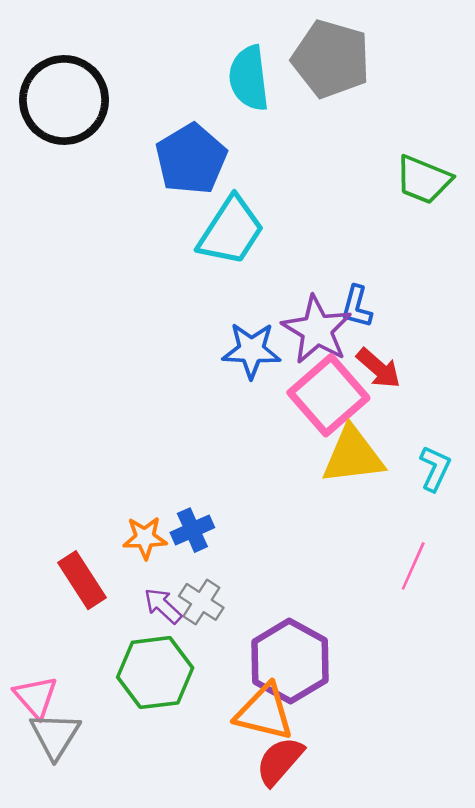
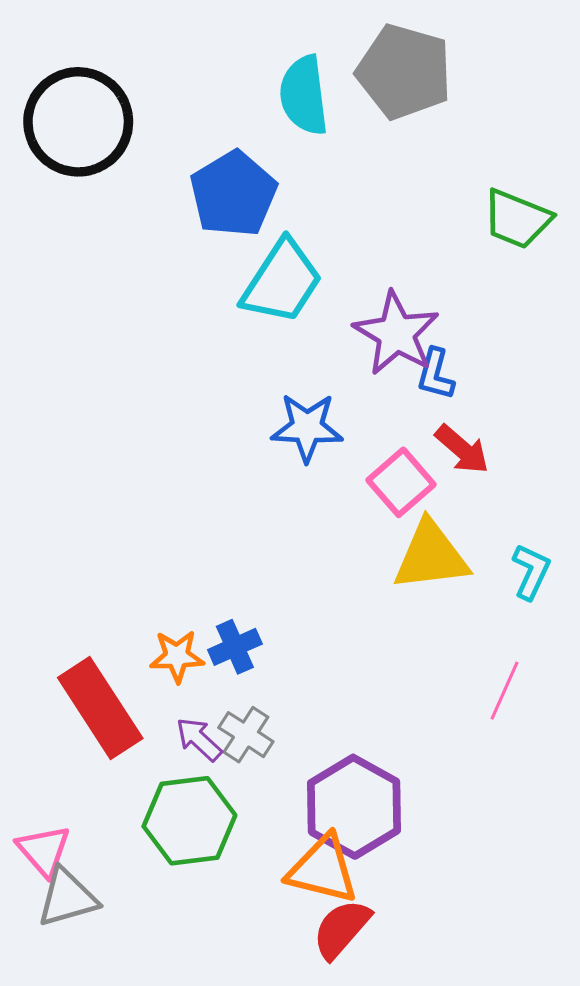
purple star: (317, 330) -> (396, 333), moved
pink square: (328, 395) -> (401, 482), size x0.7
red rectangle: (82, 580) -> (100, 708), size x1.4
gray triangle: (55, 735) -> (67, 898), turned 42

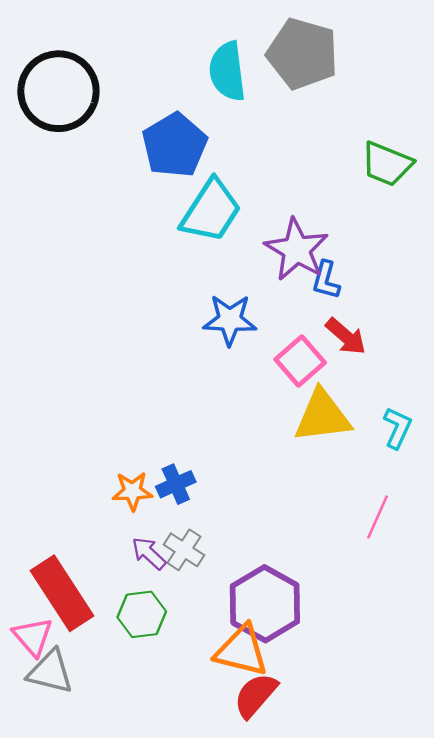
red rectangle: (100, 708) -> (62, 593), moved
green hexagon: (189, 821) -> (142, 614), size x0.7
gray triangle: (67, 898) -> (50, 672), turned 30

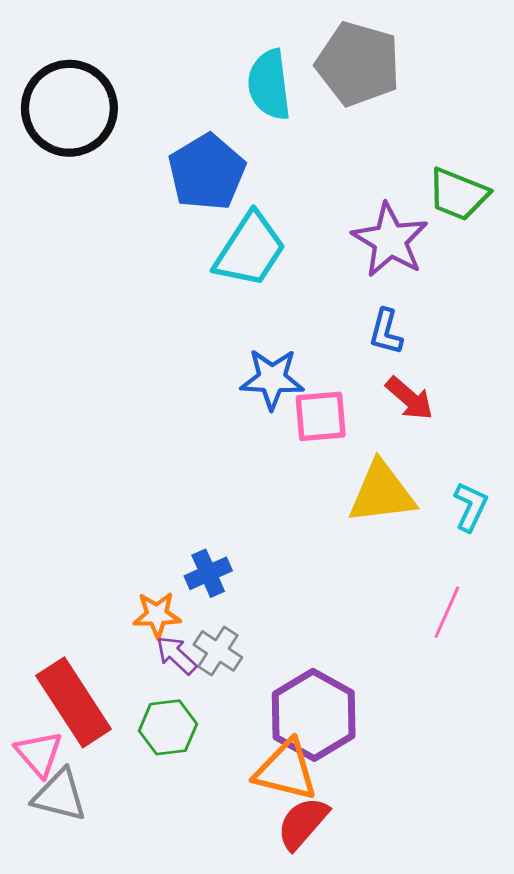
purple star: (297, 250) -> (390, 240), moved
pink square: (300, 361) -> (321, 416), moved, turned 36
orange star: (132, 491) -> (157, 615), moved

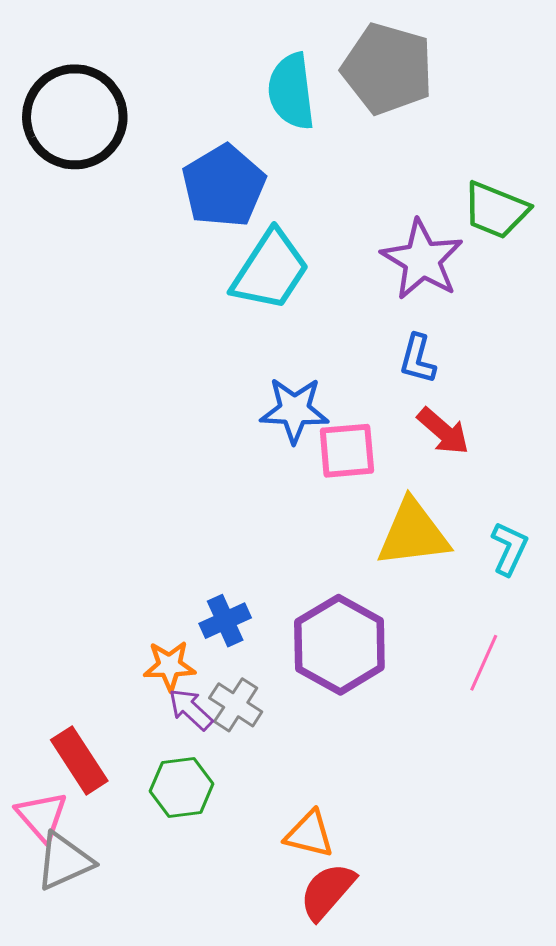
red rectangle: (74, 702) -> (79, 760), size x0.7
purple hexagon: (314, 715) -> (339, 645), moved
orange triangle: (286, 770) -> (309, 834), size x0.7
gray triangle: (60, 795) -> (64, 861), turned -38

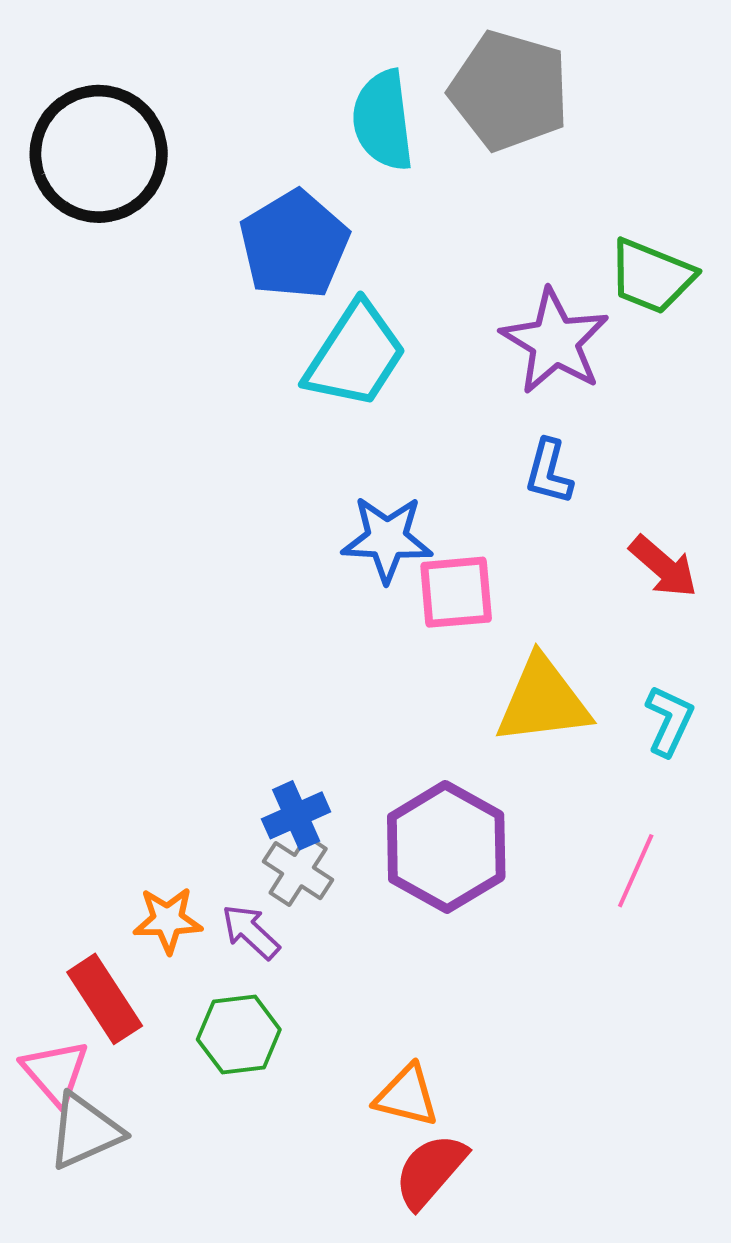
red arrow: (443, 431) -> (663, 567), moved
orange star: (170, 666) -> (168, 920), moved
gray cross: (236, 705) -> (298, 871), moved

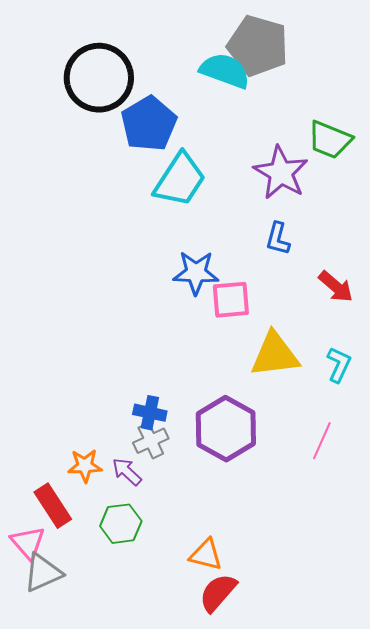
cyan semicircle: (383, 120) -> (225, 71), moved, turned 117
black circle: (99, 154) -> (99, 78), moved
blue cross: (296, 815) -> (150, 413), turned 36
gray cross: (298, 871) -> (151, 441), turned 32

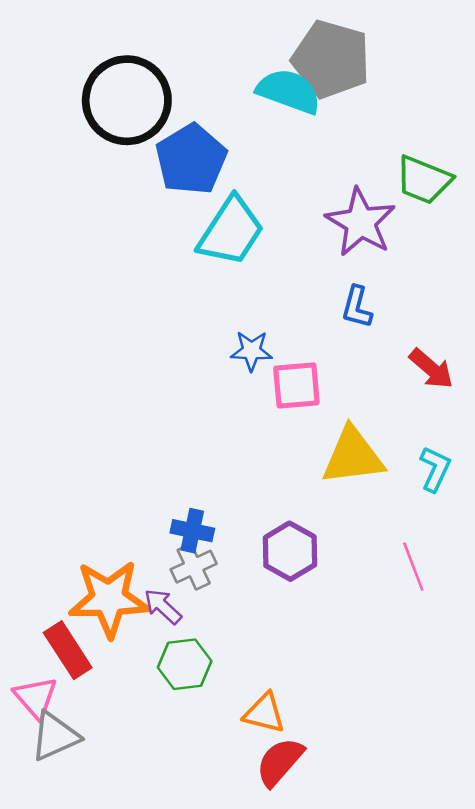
blue star: (196, 273) -> (251, 351), size x0.7
purple hexagon: (226, 429) -> (290, 551), size x0.7
pink line: (322, 441) -> (413, 567), turned -45
orange star: (85, 466) -> (109, 599), size x1.8
green hexagon: (121, 524) -> (185, 664), moved

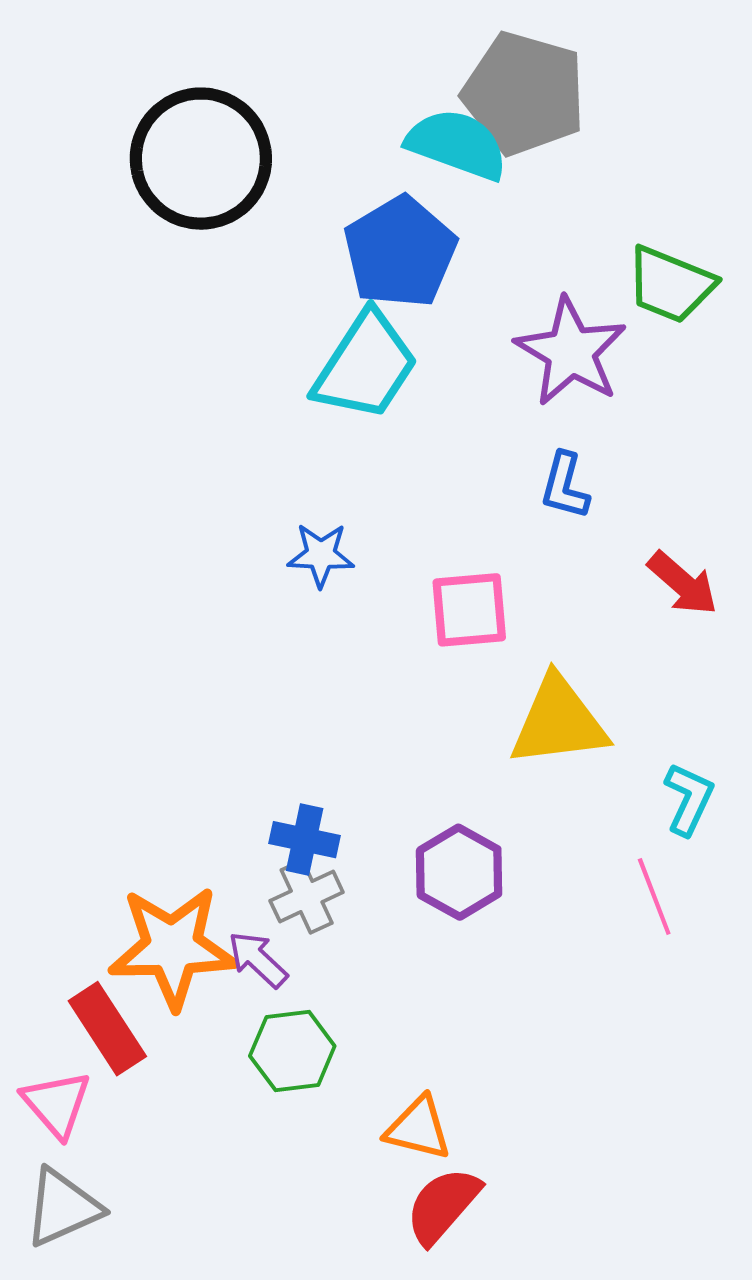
blue pentagon: (191, 159) -> (400, 252), moved
blue star: (251, 351) -> (321, 555), moved
cyan L-shape: (435, 469) -> (689, 799), moved
gray triangle: (55, 736) -> (63, 1208), moved

